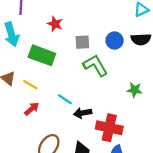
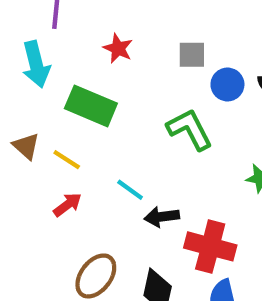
gray square: (82, 42) -> (192, 55), moved

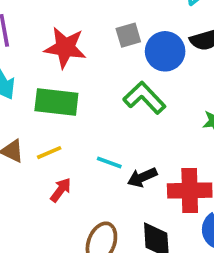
red star: (118, 48) -> (65, 48), size x1.6
blue circle: (227, 84) -> (165, 51), size x1.4
yellow line: (67, 160) -> (49, 153), turned -40

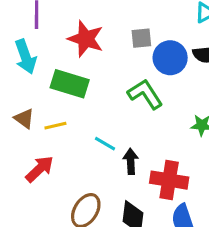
black arrow: (142, 177) -> (131, 161), turned 100
red arrow: (61, 190) -> (40, 169), moved, size x1.4

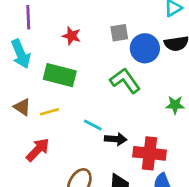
red star: (86, 39) -> (72, 36), size x0.6
black arrow: (131, 161) -> (116, 139), turned 100

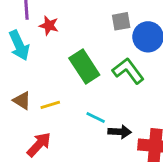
red star: (72, 36) -> (49, 26), moved
green rectangle: (60, 75) -> (84, 67), moved, turned 44

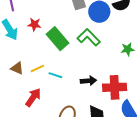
red star: (49, 26) -> (34, 25), moved
cyan line: (96, 118) -> (55, 75), moved

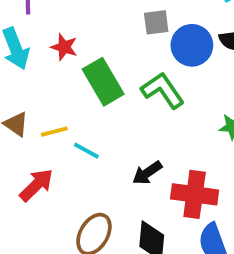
black arrow: (88, 81) -> (147, 173), turned 140

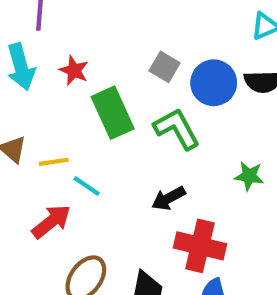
gray square: (156, 22) -> (165, 67), moved, turned 32
black arrow: (147, 173) -> (169, 198), moved
red arrow: (36, 185) -> (51, 222), moved

